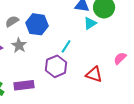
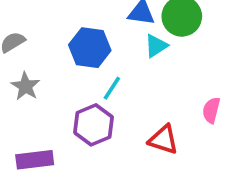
blue hexagon: (37, 24) -> (90, 48), moved
pink semicircle: (120, 58) -> (211, 110), turned -32

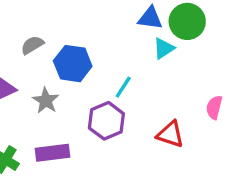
blue hexagon: (90, 48) -> (73, 64), moved
gray star: (25, 86) -> (46, 101), moved

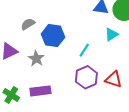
cyan triangle: (164, 48) -> (111, 34), moved
purple hexagon: (106, 121) -> (86, 77), moved

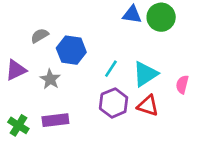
cyan triangle: (111, 34) -> (145, 74), moved, size x1.5

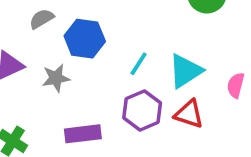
gray star: (50, 79) -> (56, 78), turned 30
purple rectangle: (55, 120) -> (83, 134), moved

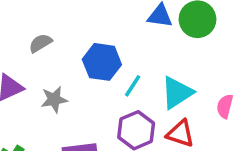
blue hexagon: (85, 39) -> (102, 62), moved

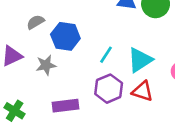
blue hexagon: (102, 62) -> (65, 36), moved

